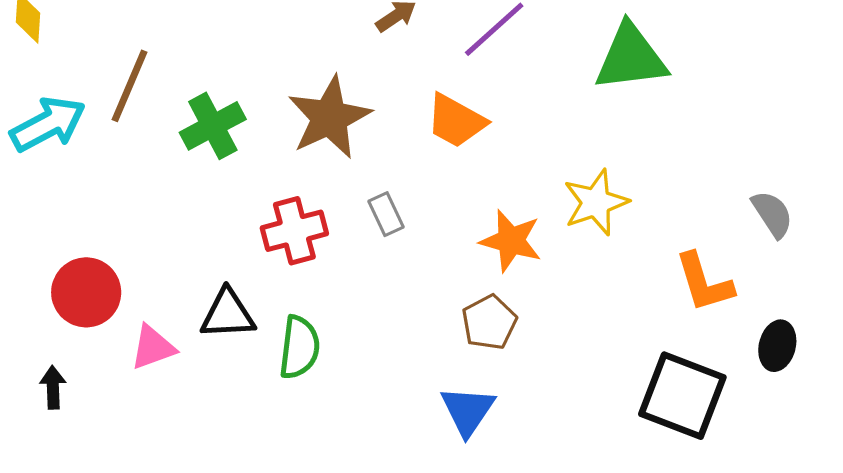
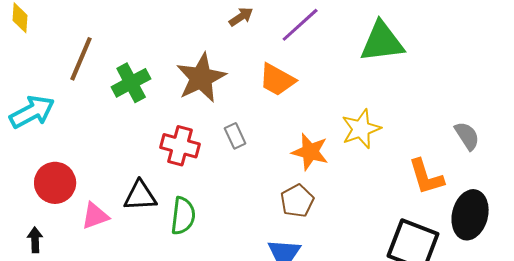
cyan arrow: (48, 124) -> (32, 112), moved
red cross: (294, 231) -> (180, 146), turned 30
black ellipse: (777, 346) -> (470, 215), size x1.6

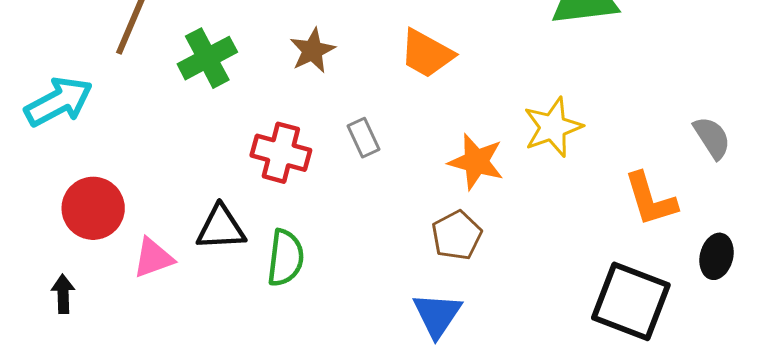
brown star: (201, 78) -> (312, 51), size x0.6
black ellipse: (470, 215) -> (717, 256), size x0.6

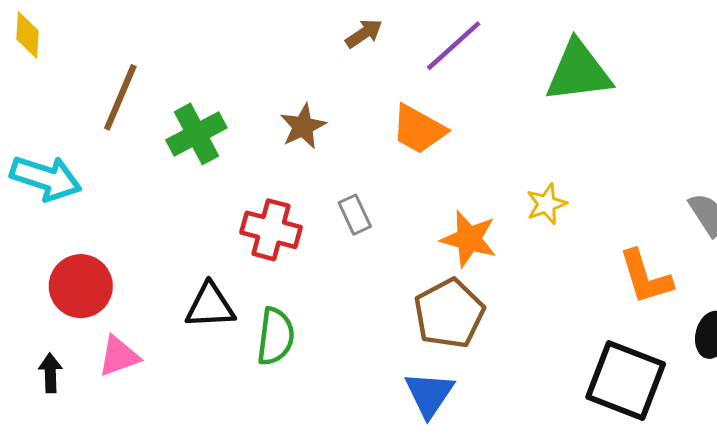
cyan arrow: (59, 102) -> (46, 178), turned 46
yellow star: (553, 127) -> (546, 204), size x0.7
brown pentagon: (457, 235) -> (449, 314), size x1.4
pink triangle: (153, 258) -> (119, 356), moved

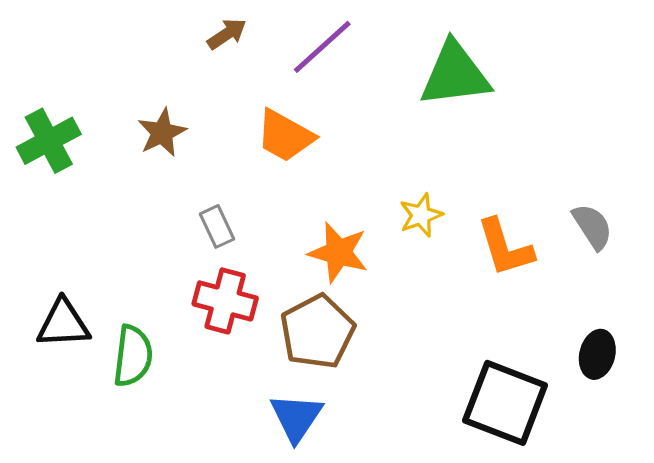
red cross: (271, 230) -> (225, 301), moved
orange L-shape: (645, 277) -> (505, 248), moved

